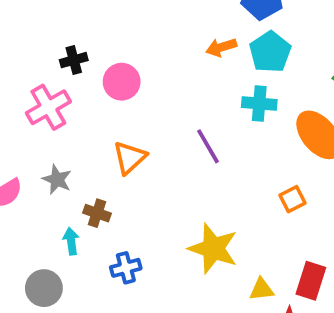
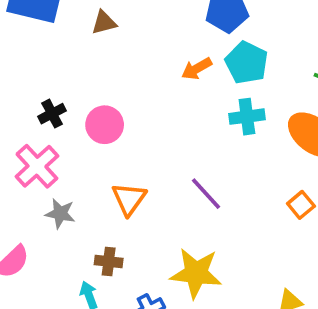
purple line: (208, 146) -> (206, 194), moved
gray star: (57, 179) -> (60, 213), moved
yellow star: (213, 249) -> (196, 273), moved

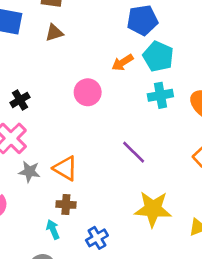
pink circle: (105, 125) -> (88, 92), moved
orange triangle: (129, 199) -> (65, 168), moved, turned -32
yellow star: (196, 273) -> (153, 209), moved

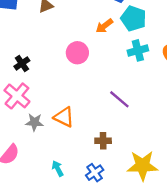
brown cross: (66, 204) -> (103, 141), moved
yellow star: (153, 209) -> (143, 166), moved

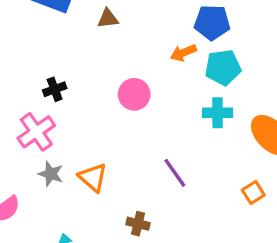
cyan pentagon: (133, 18) -> (223, 67), turned 30
orange arrow: (104, 26) -> (183, 53), moved

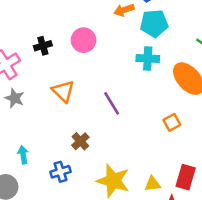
black cross: (55, 89) -> (43, 46), moved
orange triangle: (93, 177) -> (63, 91), moved
brown cross: (138, 224) -> (80, 141), turned 30

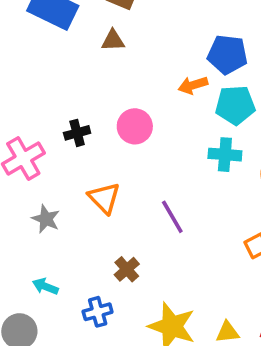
gray star: (15, 98) -> (46, 219), moved
cyan arrow: (23, 155) -> (45, 286), turned -60

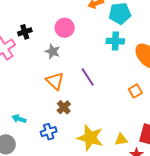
black cross: (77, 133) -> (25, 32), moved
orange triangle: (104, 198) -> (55, 81), moved
gray star: (46, 219) -> (53, 51), moved

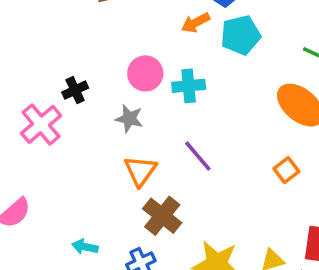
cyan cross: (115, 41) -> (189, 86), moved
orange triangle: (55, 81) -> (140, 171), turned 30
brown cross: (64, 107) -> (162, 216), size x1.5

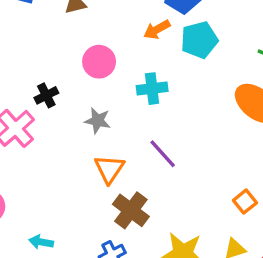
pink circle: (145, 73) -> (99, 62), moved
orange square: (286, 170) -> (245, 202), moved
cyan arrow: (85, 247) -> (41, 242), moved

